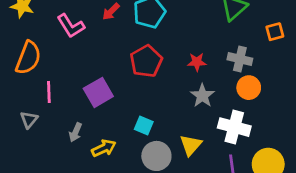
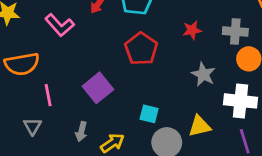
orange semicircle: (28, 58) -> (22, 64), turned 68
red star: (197, 62) -> (192, 30), moved
yellow triangle: (191, 145) -> (200, 126), turned 45

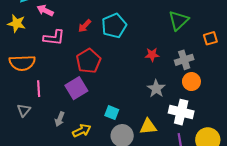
pink L-shape: (60, 25) -> (54, 38), turned -50
gray cross: (235, 32) -> (184, 60), turned -30
red pentagon: (141, 49) -> (89, 61), moved

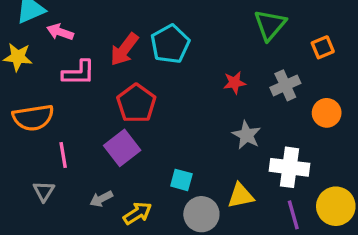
red arrow: (85, 26) -> (124, 49), size x1.5
orange circle: (191, 82) -> (327, 113), moved
gray arrow: (60, 119) -> (101, 199), turned 48

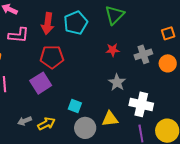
green triangle: (270, 25) -> (115, 15), moved
red arrow: (124, 49) -> (48, 23), turned -35
red pentagon: (136, 103) -> (52, 57), turned 30
orange circle: (327, 113) -> (168, 63), moved
gray arrow: (101, 199) -> (25, 121), moved

